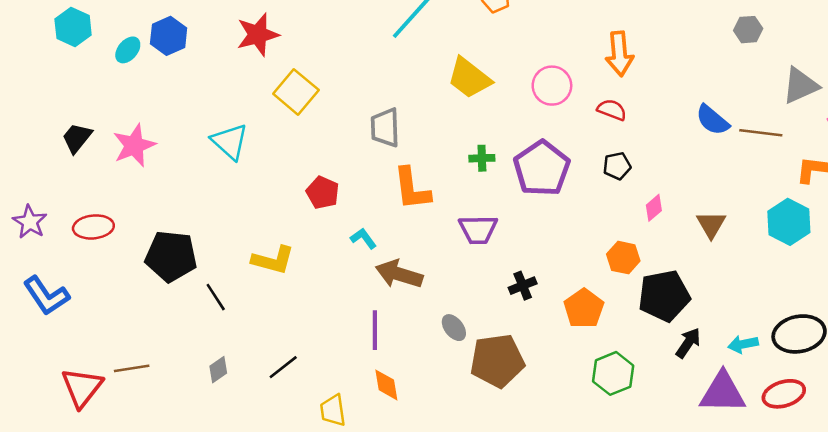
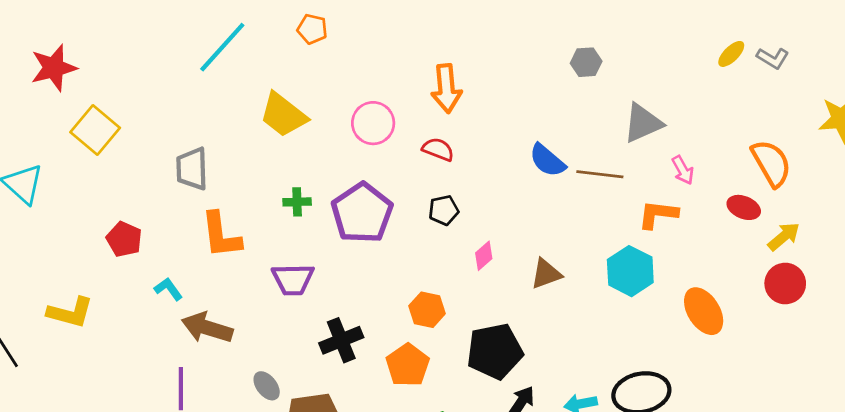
brown triangle: (711, 224) -> (546, 274), turned 40
orange hexagon: (623, 258) -> (427, 310), moved
black cross: (523, 286) -> (341, 340), size x1.4

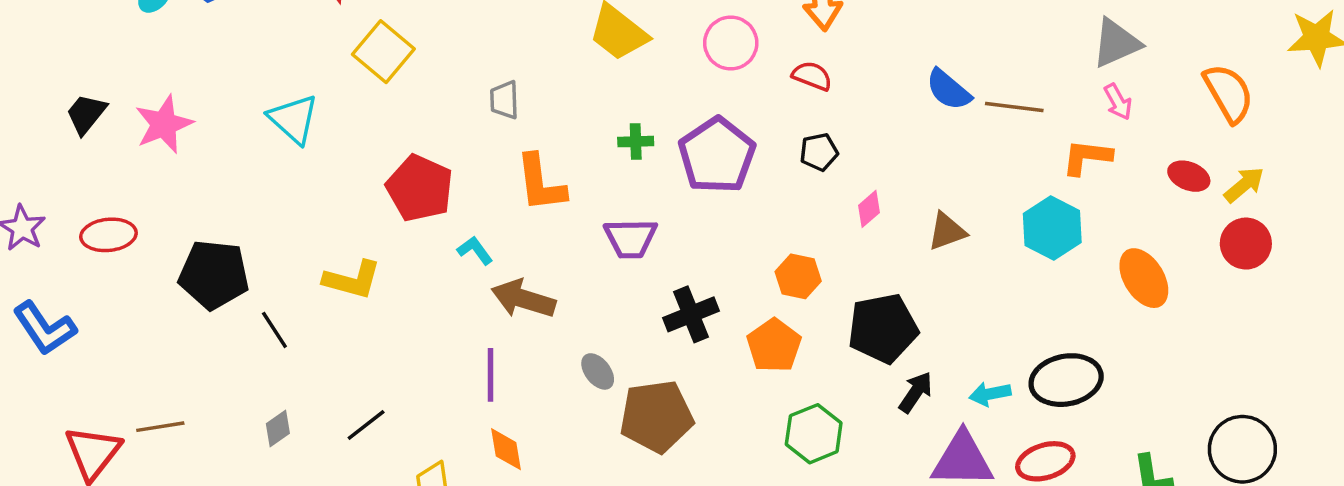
gray triangle: (643, 123) -> (1116, 43), moved
gray trapezoid: (192, 169) -> (504, 100), size x0.7
red ellipse: (744, 207) -> (1189, 176), moved
red pentagon: (124, 239) -> (420, 188), size x1.5

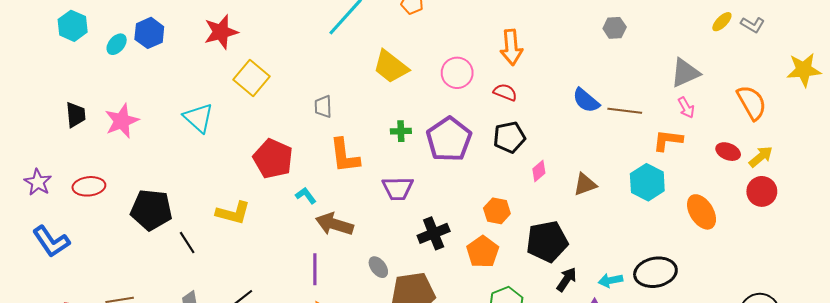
black trapezoid: (86, 114) -> (76, 115), turned 136
black pentagon: (819, 152) -> (509, 137), size x1.4

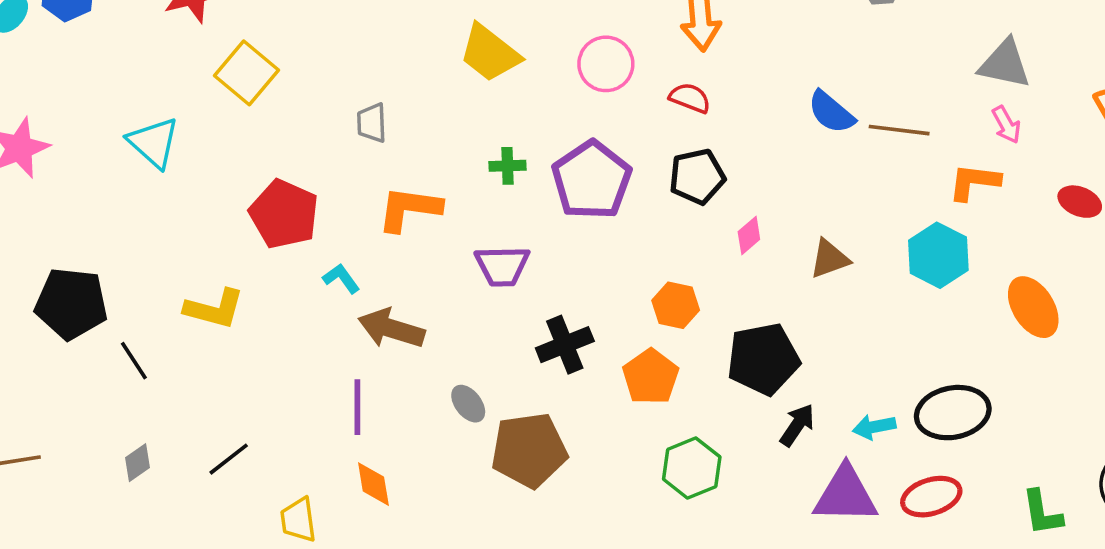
gray triangle: (685, 73) -> (1005, 64), turned 36
orange L-shape: (345, 156) -> (409, 209), turned 105

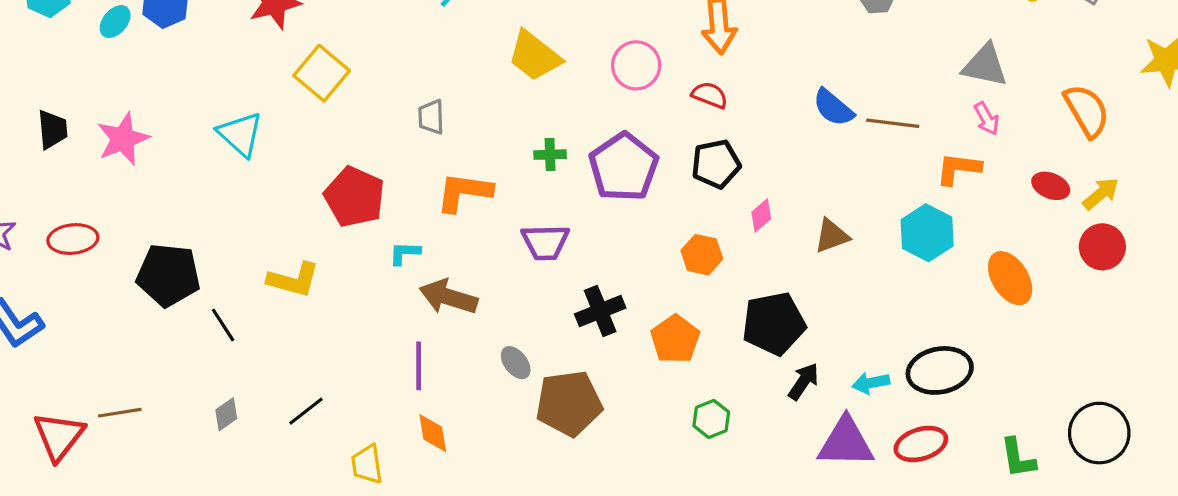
cyan L-shape: (341, 278) -> (405, 253), turned -52
orange hexagon: (676, 305) -> (702, 255), moved
green hexagon: (692, 468) -> (711, 419), size x0.7

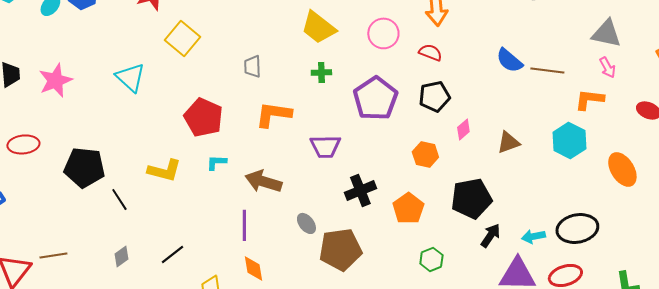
green cross: (550, 155) -> (321, 72), moved
cyan L-shape: (405, 253) -> (216, 162), moved

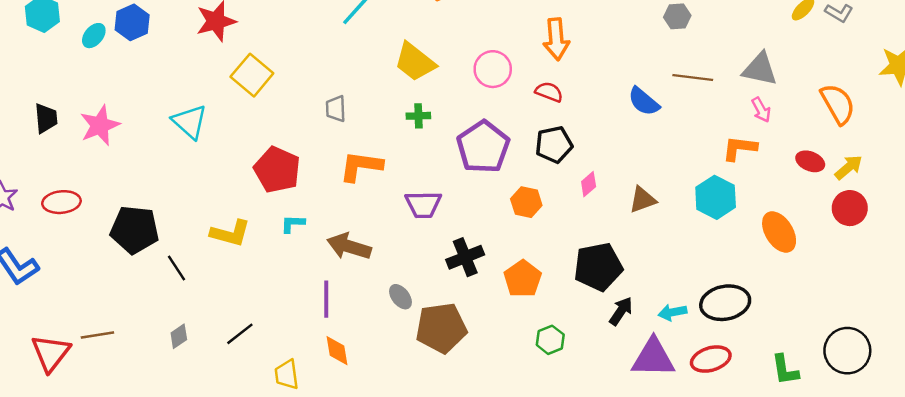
brown line: (547, 70) -> (693, 77), moved
orange hexagon: (425, 154) -> (526, 202), moved

